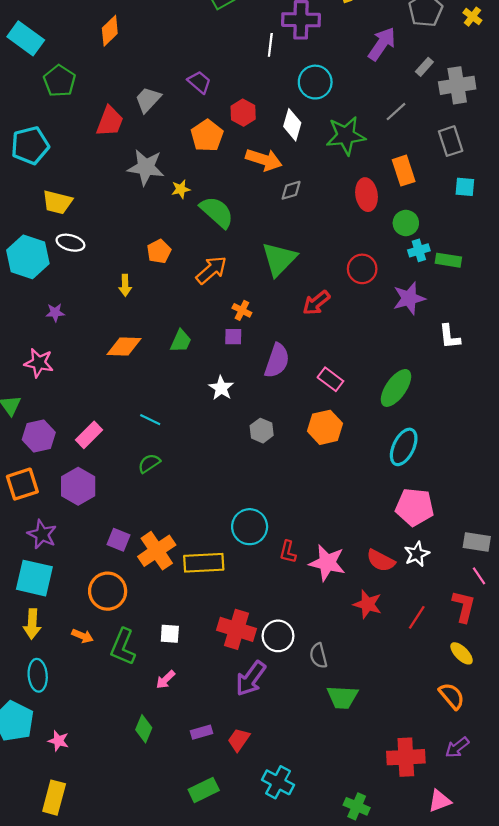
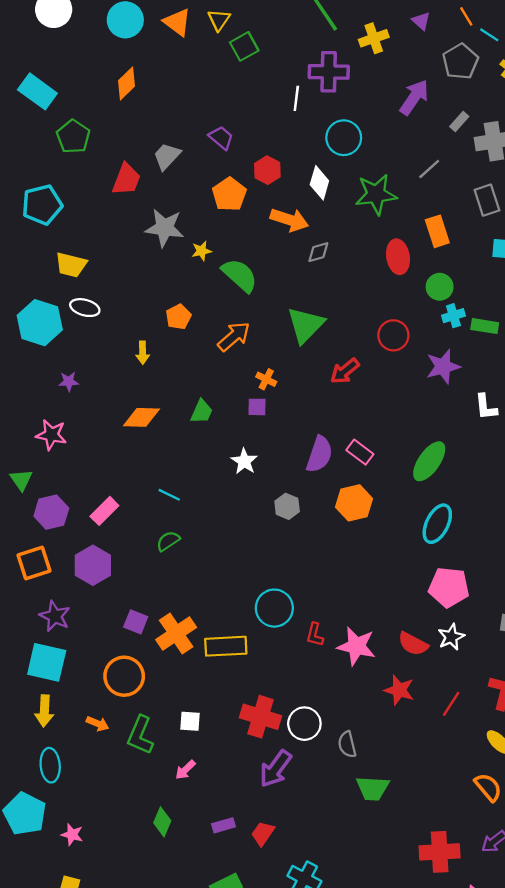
purple semicircle: (277, 361) -> (319, 454), moved

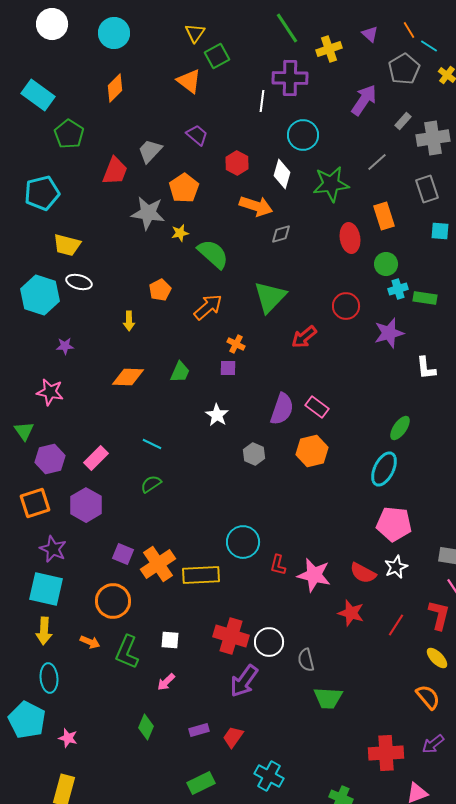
orange triangle: (177, 22) -> (189, 81), moved
orange pentagon: (229, 194) -> (184, 188), moved
green ellipse: (429, 461) -> (400, 428), moved, size x0.7

